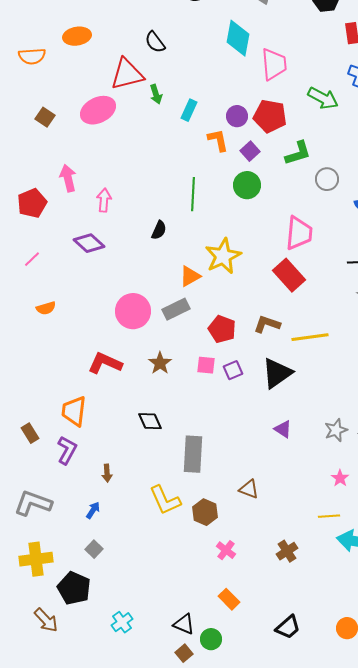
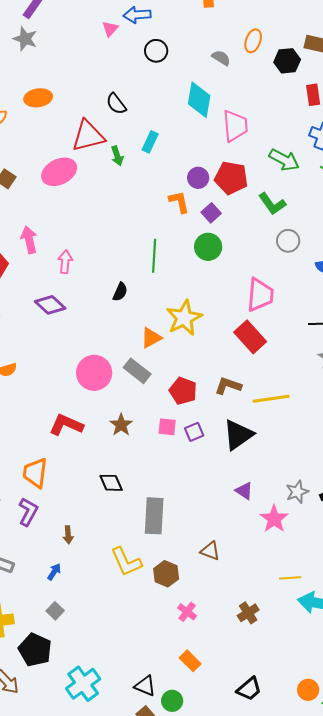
cyan rectangle: (189, 110) -> (150, 142), moved
green L-shape: (298, 153) -> (272, 204), moved, turned 72
gray rectangle: (176, 309) -> (137, 371), turned 64
pink star: (340, 478) -> (274, 519), moved, size x1.6
cyan cross: (122, 622) -> (83, 684), size x1.6

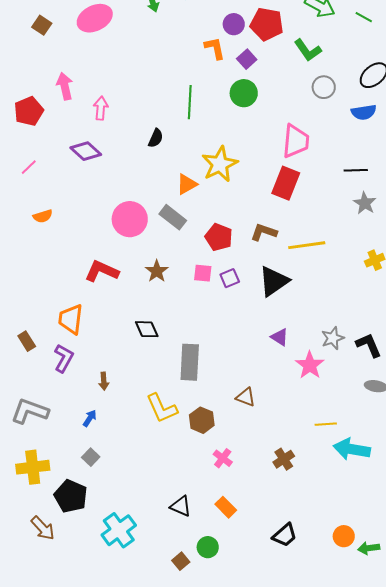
red rectangle: (250, 337) -> (286, 183), turned 64
black triangle: (145, 686) -> (181, 506), moved

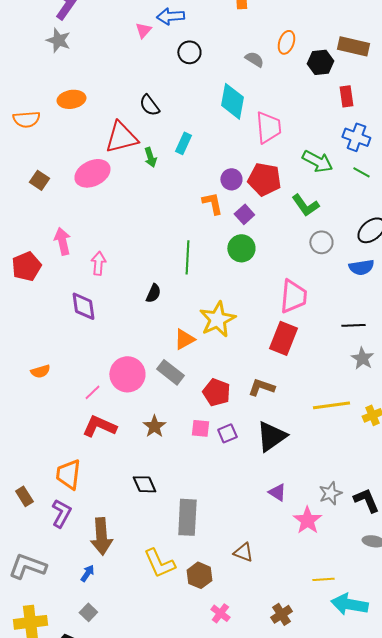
purple diamond: (86, 151) -> (83, 306), turned 40
pink line: (29, 167) -> (92, 392), moved
yellow line: (307, 245) -> (331, 405), moved
brown arrow: (104, 381) -> (101, 536), size x2.0

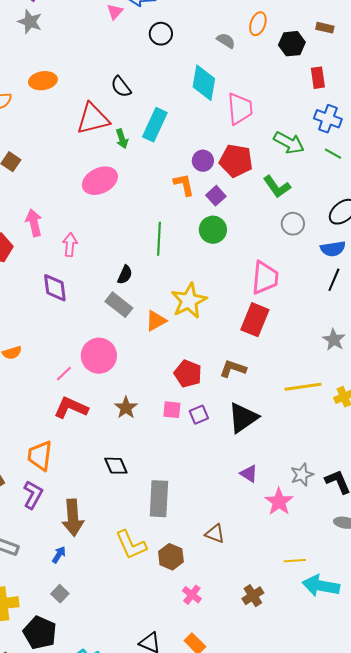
brown rectangle: (353, 46) -> (325, 28), size x0.6
cyan rectangle: (183, 143) -> (155, 125), size x1.5
pink ellipse: (92, 173) -> (100, 181), moved
black line: (353, 325) -> (334, 280), moved, turned -65
gray rectangle: (170, 372) -> (119, 305), moved

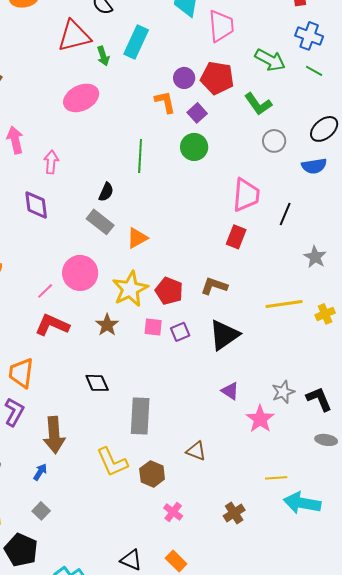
black line: (334, 280) -> (285, 214), moved
yellow star: (189, 301) -> (130, 289), moved
red rectangle: (255, 320) -> (236, 237), size x0.7

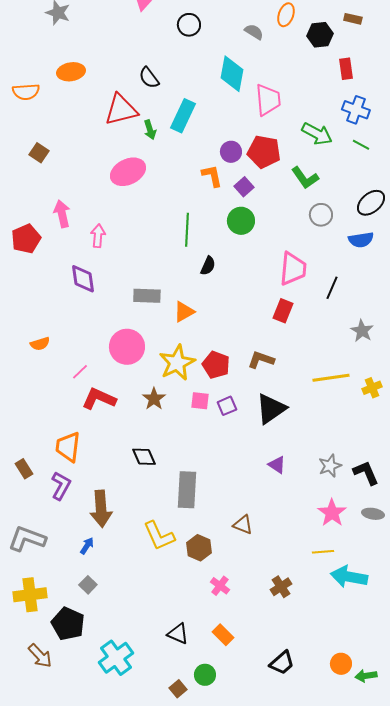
black semicircle: (106, 192) -> (208, 266), moved
gray rectangle: (100, 222) -> (147, 296), turned -36
pink line: (45, 291) -> (80, 372), moved
pink star: (260, 419) -> (332, 513), moved

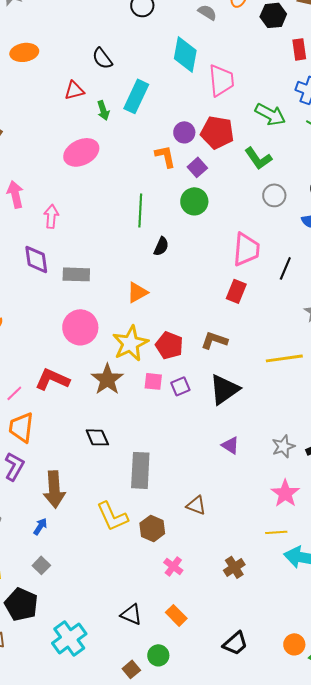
red triangle: (121, 110) -> (74, 90), size x0.6
gray rectangle: (147, 296) -> (76, 274), moved
pink line: (80, 372) -> (14, 393), moved
brown star: (154, 399) -> (107, 379), size x1.4

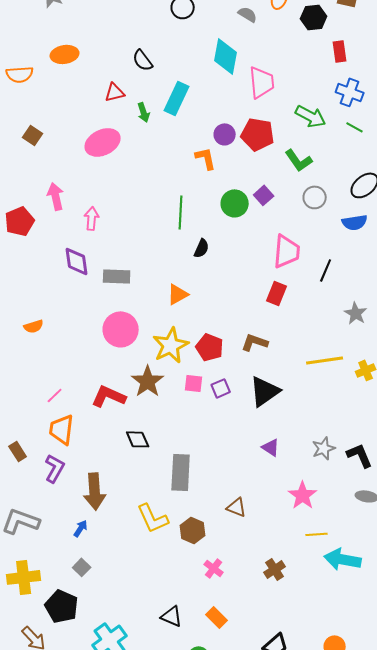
pink ellipse: (81, 152) -> (103, 142), moved
purple square: (197, 167) -> (264, 195), moved
red L-shape: (52, 379) -> (109, 396), moved
pink star: (285, 493) -> (303, 495), moved

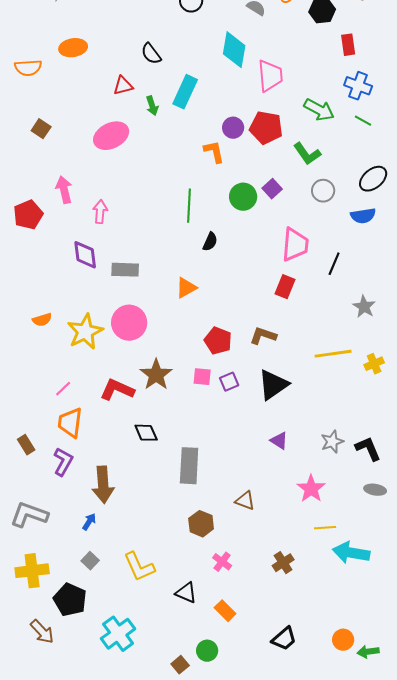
yellow star: (171, 345) -> (85, 332), moved
yellow L-shape: (153, 518) -> (139, 567), moved
black triangle: (172, 616) -> (186, 593), moved

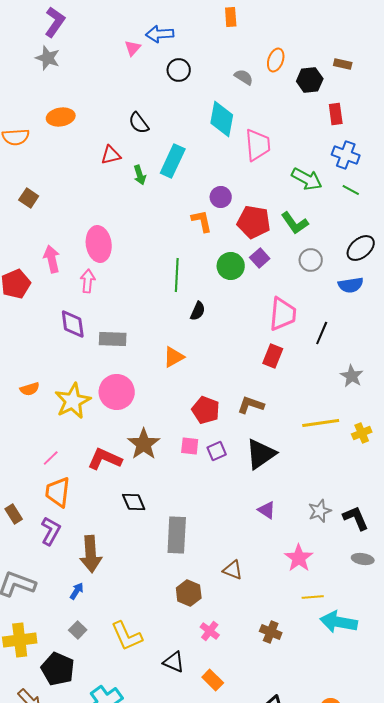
red pentagon: (266, 128) -> (254, 222), moved
pink ellipse: (111, 136) -> (99, 244), moved, turned -72
brown cross: (283, 563) -> (271, 632), turned -35

